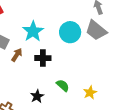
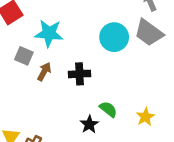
cyan star: (33, 31) -> (49, 33), moved, turned -30
black star: (37, 96) -> (89, 124), moved

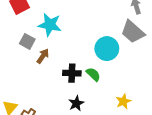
cyan circle: (114, 37) -> (107, 49), moved
black cross: (80, 74) -> (72, 73), moved
green semicircle: (108, 109) -> (93, 74), moved

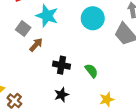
cyan circle: (107, 49) -> (93, 18), moved
green semicircle: (93, 74) -> (91, 71), moved

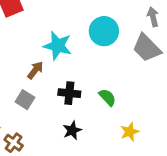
cyan star: (47, 16) -> (58, 46), moved
gray square: (23, 29) -> (25, 100), moved

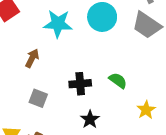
cyan star: (58, 46) -> (58, 24), moved
brown arrow: (35, 70) -> (32, 58), moved

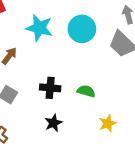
green semicircle: (118, 80) -> (86, 91), turned -30

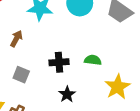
yellow star: (108, 123) -> (117, 87), size x1.5

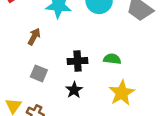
yellow star: (117, 87) -> (122, 93), moved
black star: (67, 94) -> (74, 90), moved

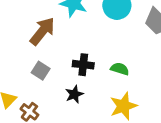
brown arrow: (34, 37) -> (42, 31), size x1.6

